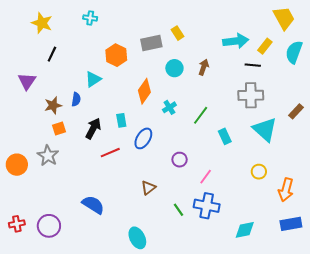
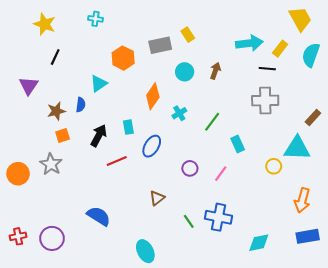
cyan triangle: (265, 129) -> (297, 148), moved, turned -40
yellow circle: (259, 172) -> (274, 166), moved
pink line: (206, 177) -> (221, 174), moved

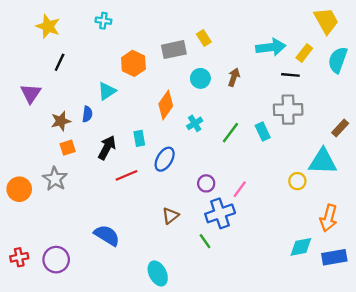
cyan rectangle: (238, 144) -> (263, 131), moved
blue cross: (219, 217) -> (220, 213), moved, turned -30
cyan diamond: (259, 243) -> (301, 247), moved

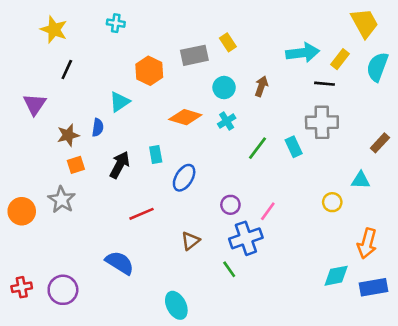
orange diamond: (166, 105) -> (185, 117), turned 72
cyan cross: (195, 123) -> (227, 121), moved
cyan triangle: (323, 161) -> (361, 180), size x0.6
red line: (127, 175) -> (142, 214), moved

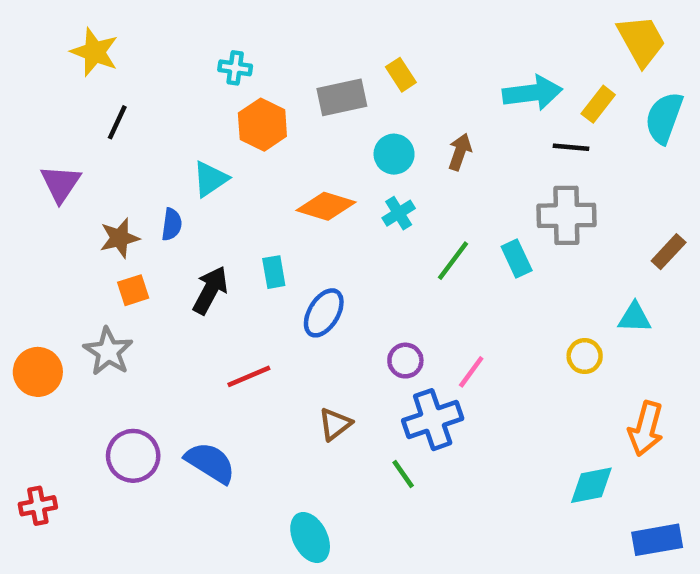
cyan cross: (116, 23) -> (235, 68), moved
blue rectangle: (373, 287) -> (657, 540), moved
purple circle: (63, 290) -> (133, 456), moved

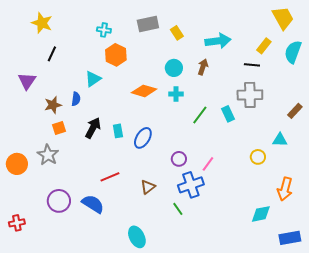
cyan arrow: (532, 93) -> (218, 41), moved
gray rectangle: (342, 97) -> (148, 24), moved
cyan cross: (399, 213) -> (176, 94), turned 32
cyan rectangle: (274, 272) -> (118, 131), moved
red line: (249, 376) -> (110, 177), moved

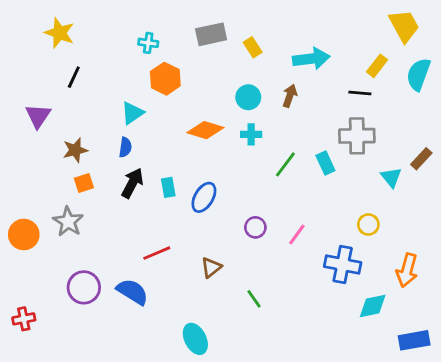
blue semicircle: (76, 99) -> (125, 147), moved
cyan triangle: (280, 140) -> (391, 177), moved, turned 49
blue cross: (191, 185) -> (343, 265), moved, turned 30

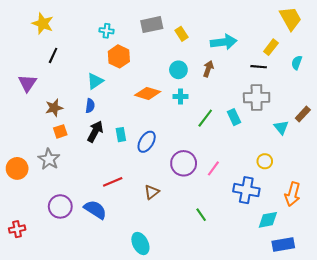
cyan semicircle: (418, 74) -> (297, 63), moved, size x0.6
purple circle: (255, 227) -> (184, 163), size x1.6
green line: (254, 299) -> (201, 215), moved
blue rectangle: (414, 340) -> (283, 245), moved

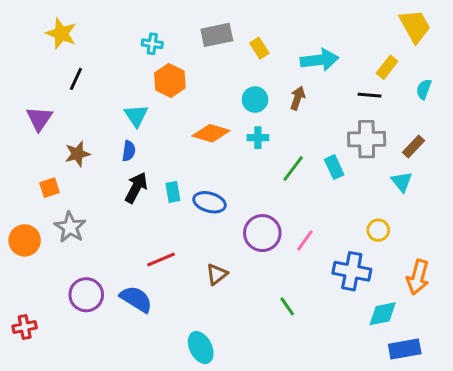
cyan triangle: (95, 81) -> (136, 116), turned -30
brown rectangle: (303, 114) -> (413, 146), moved
orange square: (60, 131) -> (50, 188), moved
blue ellipse: (147, 142) -> (209, 202), turned 75

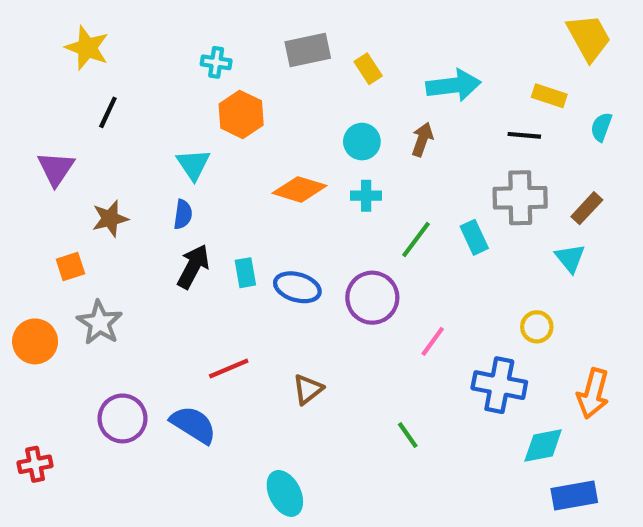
yellow rectangle: (387, 67) -> (549, 96), turned 70
purple circle: (262, 233) -> (372, 298), moved

